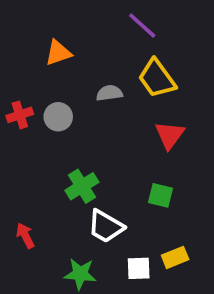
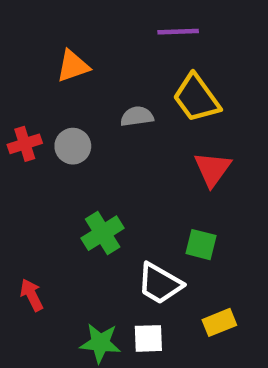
purple line: (142, 25) -> (178, 32), turned -44
white trapezoid: (106, 226) -> (160, 283), moved
white square: (139, 268) -> (148, 338), moved

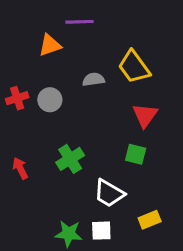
purple line: (178, 32) -> (79, 22), moved
green square: (201, 245) -> (136, 154), moved
red arrow: (32, 295) -> (20, 168), moved

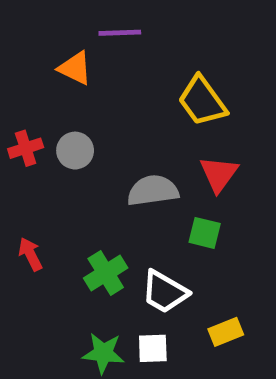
orange triangle: (50, 45) -> (75, 68), turned 45
gray semicircle: (93, 79) -> (153, 191), moved, size x1.5
green cross: (70, 159) -> (106, 273), moved

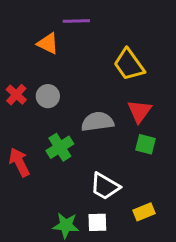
red cross: (26, 148) -> (16, 95), turned -30
green square: (205, 233) -> (146, 144), moved
red arrow: (30, 254) -> (19, 162), size x1.4
green cross: (106, 273) -> (60, 147), moved

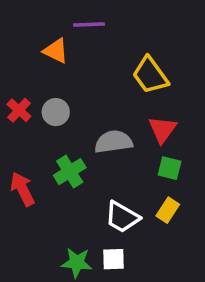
yellow rectangle: (144, 212) -> (168, 210), moved, turned -35

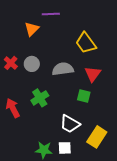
orange triangle: (56, 51) -> (32, 29), turned 49
gray semicircle: (113, 142) -> (63, 69), moved
green square: (170, 168) -> (84, 96), moved
yellow rectangle: (168, 210) -> (97, 137), moved, size x1.5

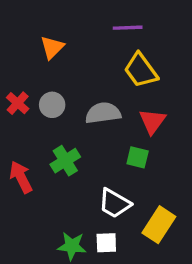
purple line: (51, 14) -> (128, 28), moved

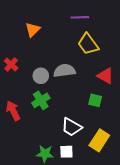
gray circle: (52, 105) -> (41, 76), moved
red triangle: (152, 121) -> (105, 76), moved, turned -36
green square: (138, 157) -> (95, 100), moved

